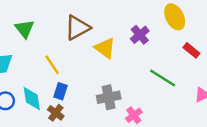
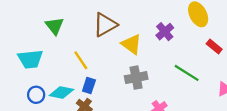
gray cross: (109, 97) -> (136, 78), moved
cyan diamond: (32, 98) -> (61, 92), turned -70

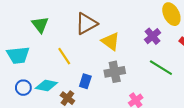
purple cross: (165, 32) -> (153, 36), moved
blue rectangle: (89, 86) -> (85, 81), moved

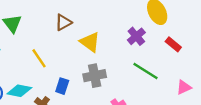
brown triangle: (86, 24) -> (63, 22), size x0.7

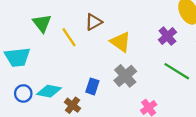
yellow line: (39, 58) -> (69, 37), moved
gray cross: (95, 76) -> (125, 76), turned -30

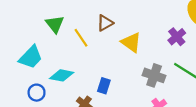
cyan trapezoid: (17, 57) -> (31, 57), turned -40
gray cross: (125, 76) -> (154, 75), moved, turned -30
cyan diamond: (49, 91) -> (62, 75), moved

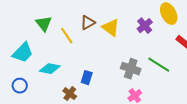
purple cross: (177, 37) -> (145, 26), moved
yellow triangle: (131, 42) -> (111, 28), moved
blue circle: (37, 93) -> (20, 86), moved

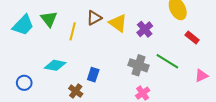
purple cross: (145, 26) -> (145, 29), moved
yellow line: (67, 36) -> (73, 31), turned 48
cyan trapezoid: (23, 53) -> (23, 25), moved

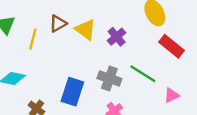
red rectangle: (192, 37) -> (172, 46), size x1.5
blue rectangle: (93, 75) -> (72, 92), moved, size x1.6
pink triangle: (201, 76) -> (172, 95), moved

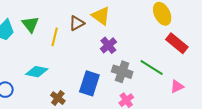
yellow triangle: (85, 30) -> (101, 16), moved
purple cross: (117, 37) -> (108, 45), moved

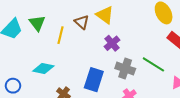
brown triangle: (77, 23) -> (82, 22), turned -49

